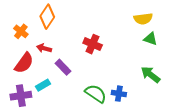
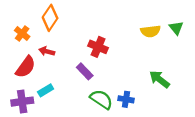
yellow semicircle: (143, 19) -> (151, 31), moved
green triangle: (150, 39) -> (176, 28), moved, turned 32
purple rectangle: (63, 67) -> (85, 71), moved

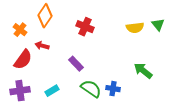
red cross: (98, 47) -> (85, 27), moved
cyan rectangle: (46, 90) -> (52, 91), moved

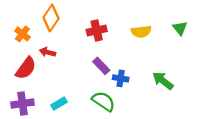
red cross: (85, 27) -> (97, 30), turned -36
yellow semicircle: (135, 28) -> (141, 32), moved
purple rectangle: (76, 64) -> (101, 66), moved
blue cross: (113, 89) -> (121, 78), moved

